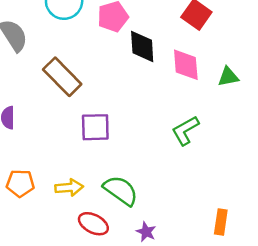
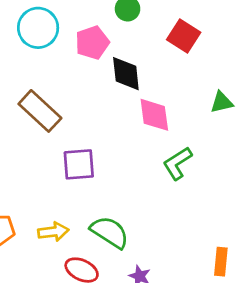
pink diamond: (186, 65) -> (154, 115), moved

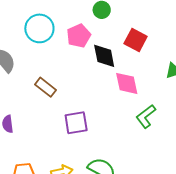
red square: (184, 36) -> (136, 40), moved
brown rectangle: (40, 111) -> (46, 87), size x0.7

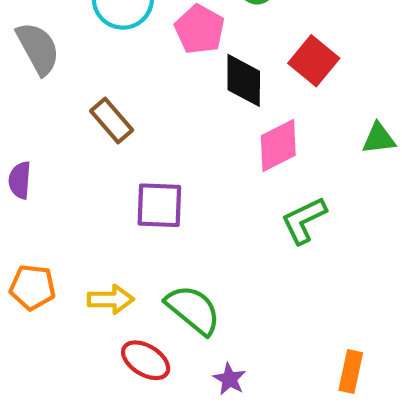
pink pentagon: (79, 36) -> (200, 29), turned -30
pink diamond: (127, 83) -> (278, 146), turned 64

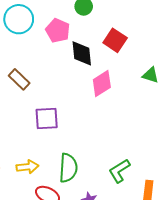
green triangle: (379, 138) -> (151, 75), turned 30
green L-shape: (304, 220) -> (119, 171), moved
green semicircle: (193, 310) -> (68, 168), turned 60

